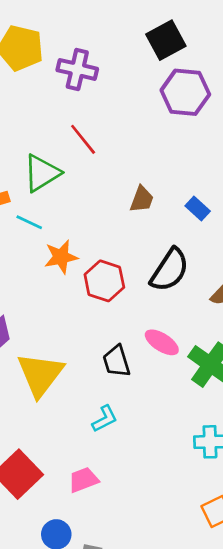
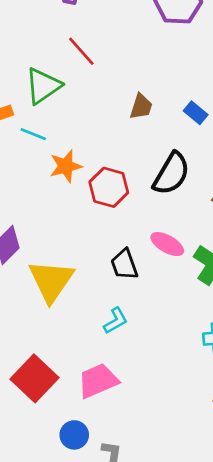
pink trapezoid: (83, 480) -> (98, 381), size x1.4

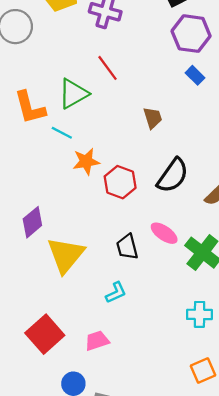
brown trapezoid: (141, 106) -> (153, 118), turned -40
blue rectangle: (196, 113) -> (195, 75), moved
pink trapezoid: (98, 381) -> (97, 341), size x0.7

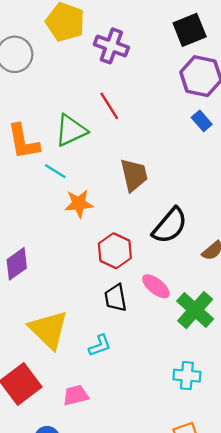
brown trapezoid: (153, 118) -> (134, 175), moved, size x1.4
red hexagon: (120, 182) -> (115, 251), moved
yellow triangle: (66, 255) -> (49, 330), moved, turned -30

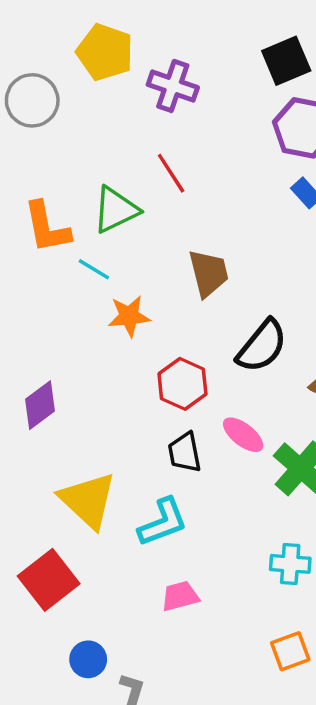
cyan L-shape: (100, 345) -> (163, 522), size x1.5
pink trapezoid: (76, 395) -> (180, 596), moved

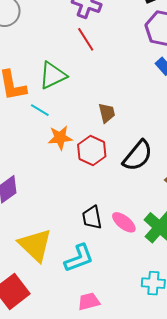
red line: (171, 173) -> (86, 39), moved
brown trapezoid: (209, 273) -> (107, 113), size x0.7
red hexagon: (182, 384) -> (92, 150), moved
pink ellipse: (243, 435) -> (124, 222), moved

